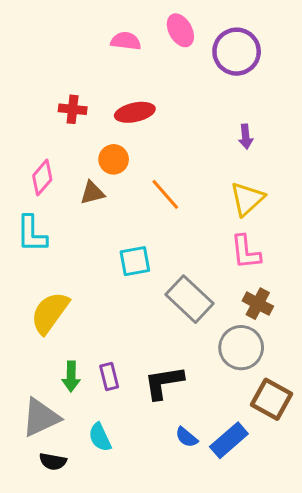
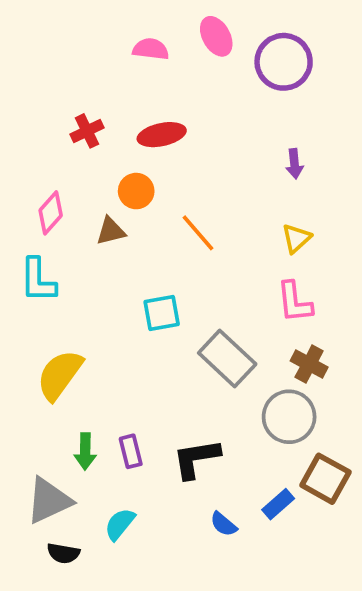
red cross: (73, 109) -> (87, 131), turned -32
yellow triangle: (247, 199) -> (296, 238), size x0.7
cyan semicircle: (100, 437) -> (120, 524), turned 64
blue rectangle: (229, 440) -> (278, 504), moved, size x0.7

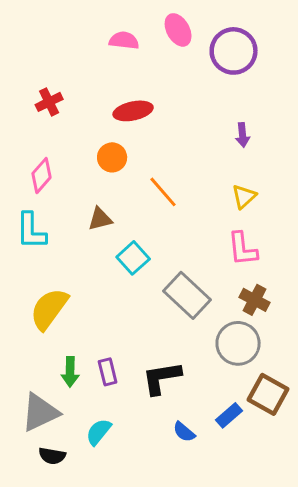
red cross: (87, 131) -> (49, 102), moved
brown triangle: (111, 231) -> (100, 219), moved
cyan square: (162, 313) -> (133, 258), turned -32

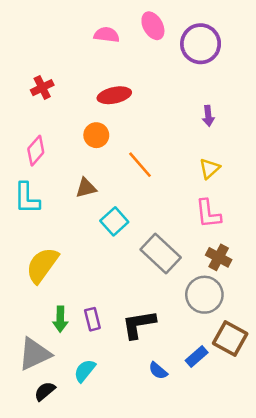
black semicircle: (52, 456) -> (45, 391), turned 130

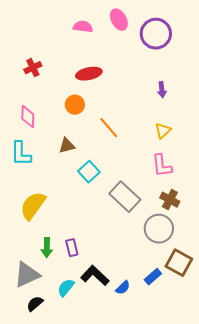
pink diamond: (36, 151) -> (28, 117), turned -40
black L-shape: (139, 324) -> (95, 276), moved, turned 52
blue semicircle: (158, 371) -> (123, 288), turned -84

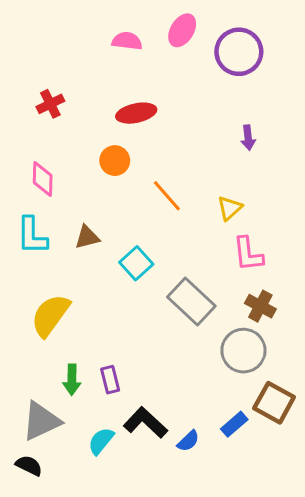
pink ellipse: (119, 20) -> (182, 30), turned 60
yellow triangle: (163, 131) -> (230, 208), moved
brown triangle: (67, 146) -> (87, 237), moved
black semicircle: (35, 304) -> (29, 466), moved, turned 66

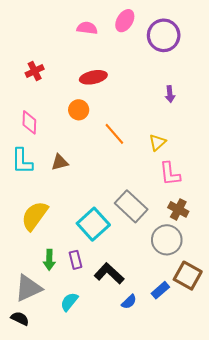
cyan square: (136, 263) -> (93, 224), moved, size x1.4
black L-shape: (145, 423) -> (109, 273), moved

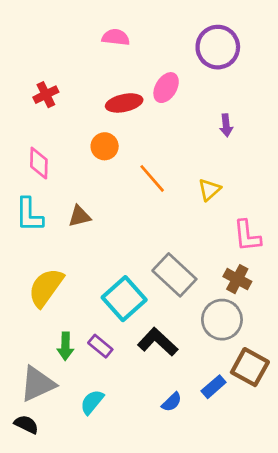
pink ellipse: (125, 21) -> (166, 88), moved
pink L-shape: (170, 174) -> (247, 236), moved
purple rectangle: (76, 260) -> (100, 346), turned -36
black L-shape: (109, 273) -> (158, 342), moved

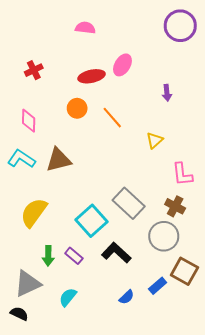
purple circle: (218, 47) -> (180, 26), moved
orange line: (152, 178) -> (112, 118), moved
cyan L-shape: (29, 215) -> (21, 159), turned 124
brown triangle: (79, 216) -> (58, 160), size x1.5

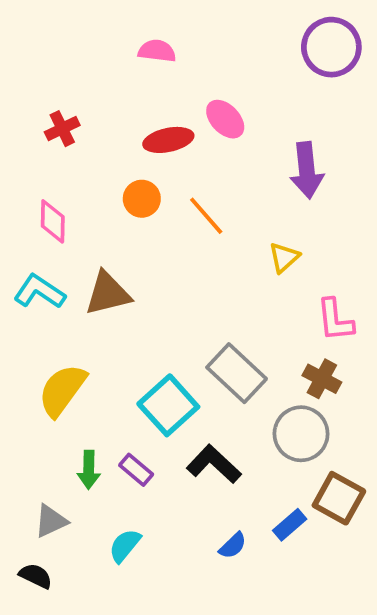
pink ellipse: (122, 65) -> (225, 119), turned -75
purple arrow: (167, 93) -> (307, 170), size x1.8
gray triangle: (28, 284) -> (51, 521), size x0.7

